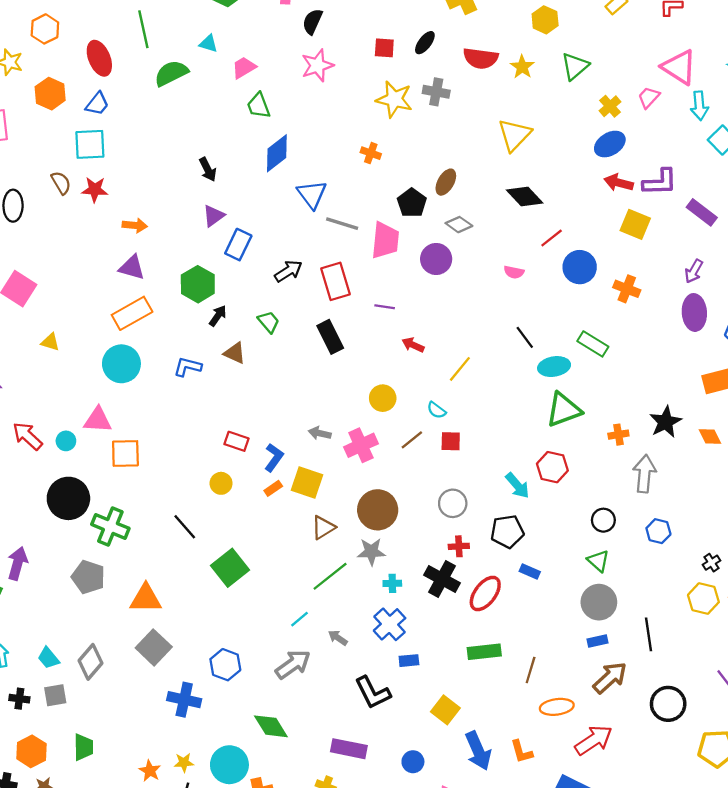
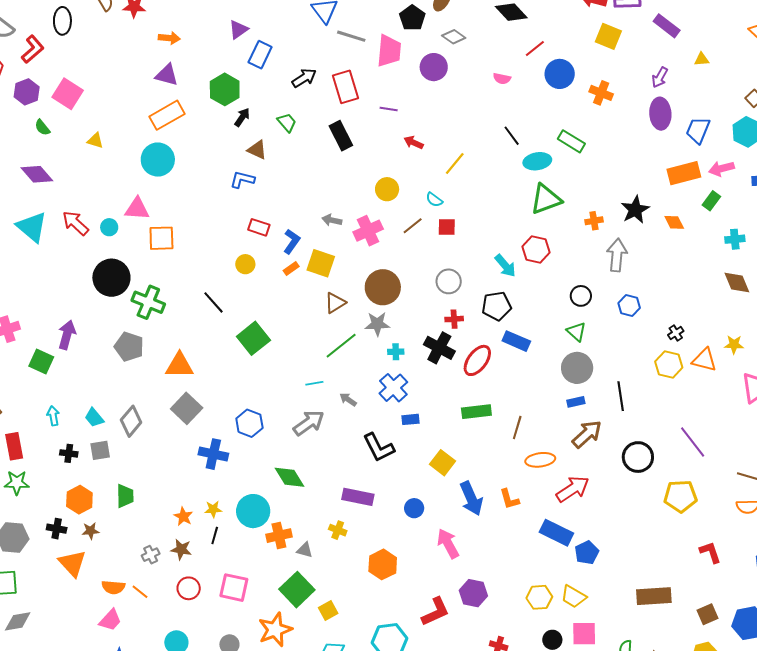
blue L-shape: (188, 367) -> (242, 180), moved
blue rectangle: (530, 571) -> (516, 341), size x1.5
cyan line: (300, 619) -> (314, 383), turned 30

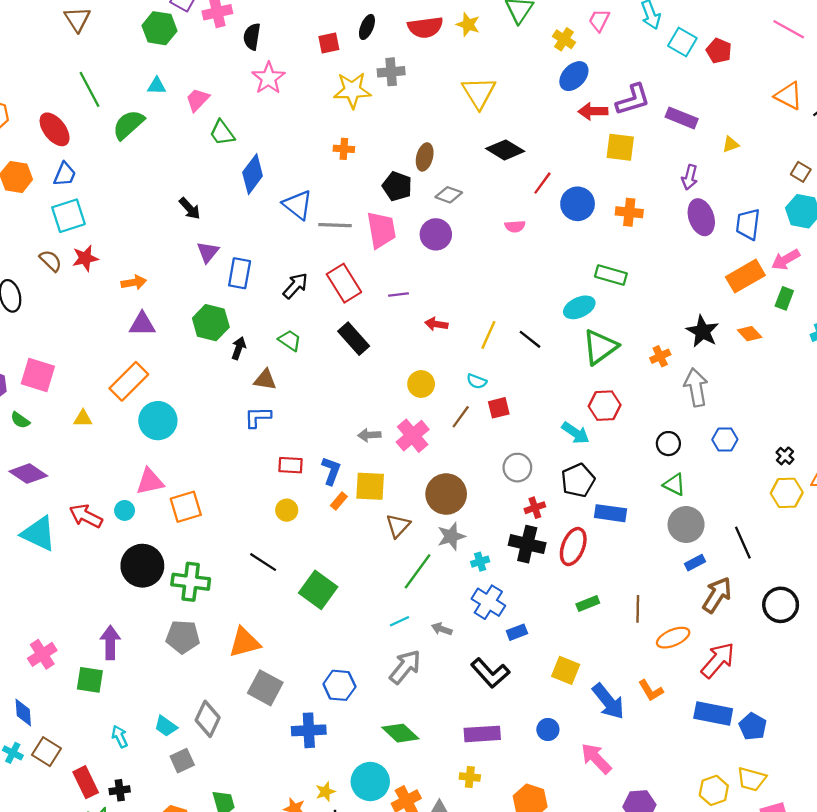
orange rectangle: (167, 115) -> (129, 381), moved
black line: (512, 136) -> (530, 339), moved
green rectangle: (476, 412) -> (588, 603), size x0.7
black cross: (69, 453) -> (120, 790), moved

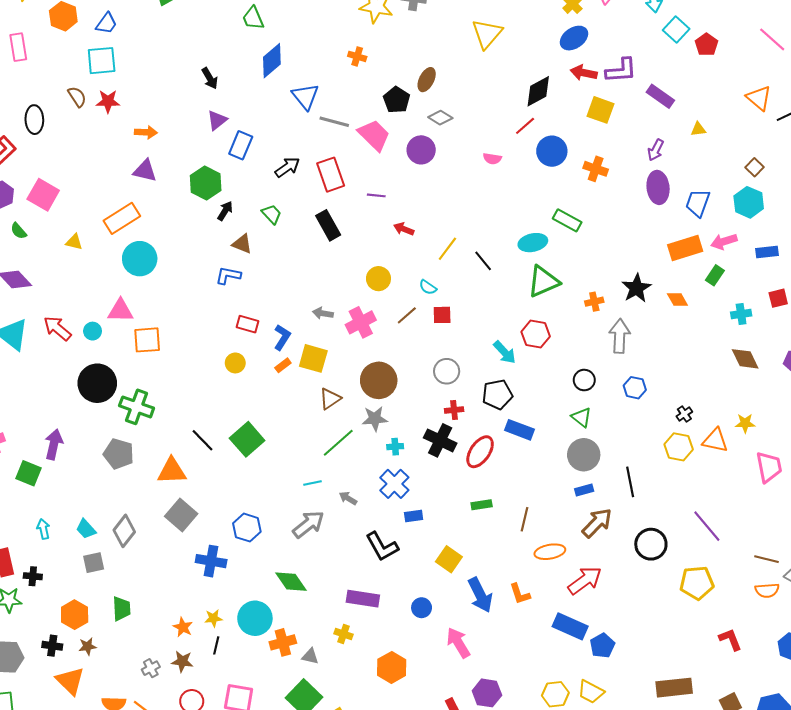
black diamond: (505, 150) -> (538, 91), moved, turned -72
pink trapezoid: (381, 230) -> (374, 135), turned -48
black line: (263, 562) -> (202, 440), moved

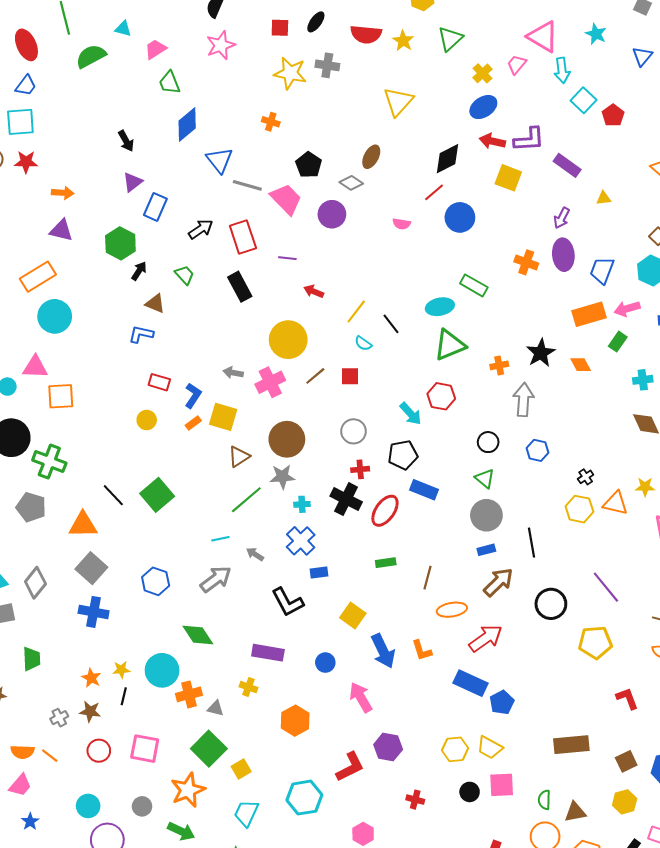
brown ellipse: (427, 80) -> (371, 157), moved
orange cross: (596, 169) -> (526, 262), moved
yellow circle: (378, 279) -> (288, 340), size x1.6
cyan semicircle: (428, 287) -> (363, 343), moved
blue cross: (211, 561) -> (94, 612), moved

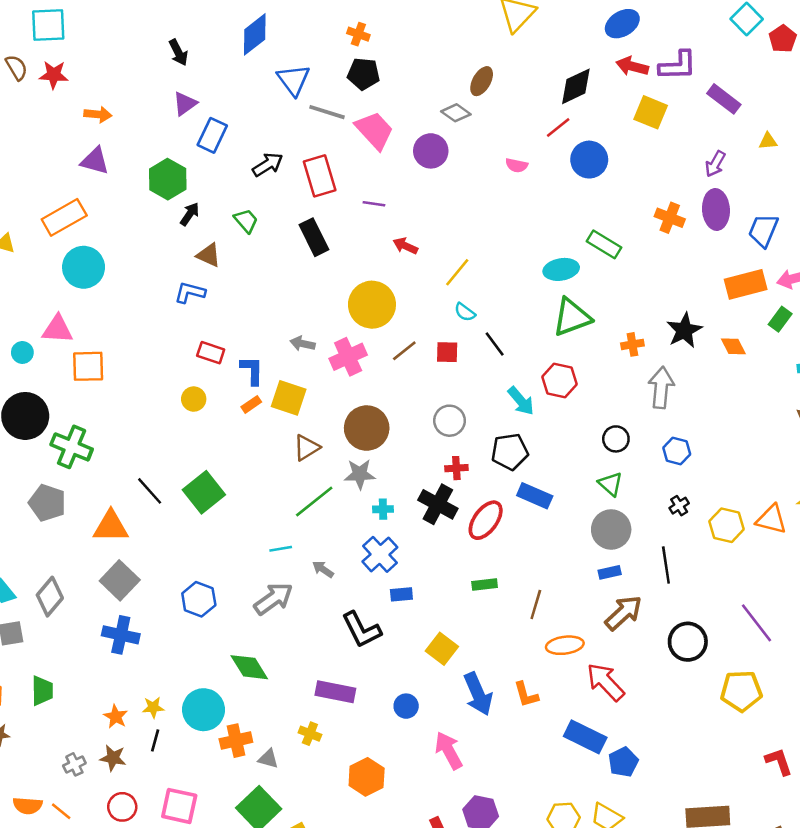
black pentagon: (309, 165) -> (363, 74), moved, turned -30
black line: (391, 324) -> (495, 344), moved
blue L-shape: (193, 396) -> (252, 370), turned -35
black cross: (586, 477) -> (679, 506), moved
red arrow: (486, 638) -> (606, 682), turned -100

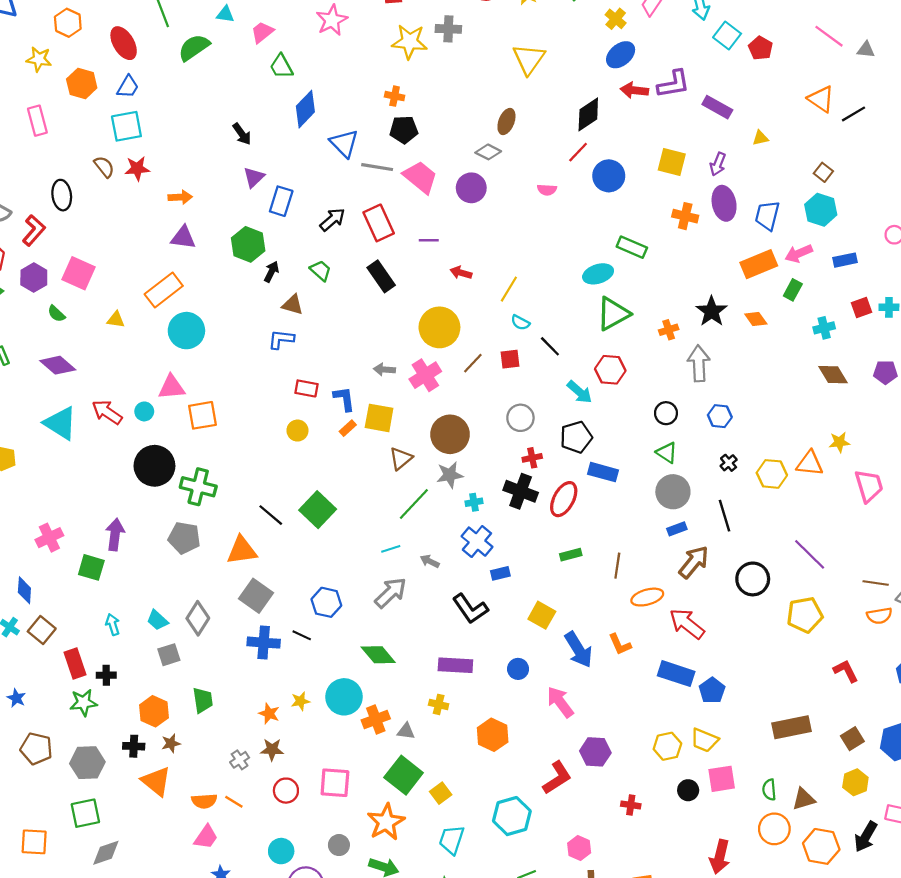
yellow square: (651, 112) -> (672, 162), moved
black line: (155, 740) -> (302, 635), moved, turned -72

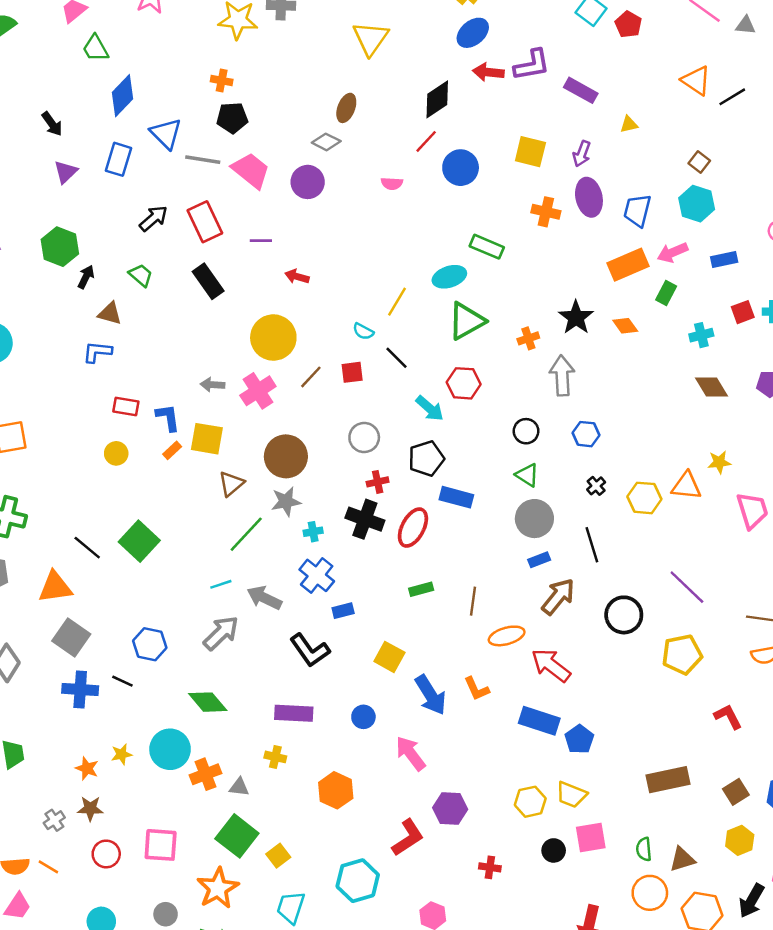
blue rectangle: (281, 201) -> (119, 159), moved
yellow line: (509, 289) -> (397, 302), moved
gray arrow: (430, 561) -> (264, 598), size x1.6

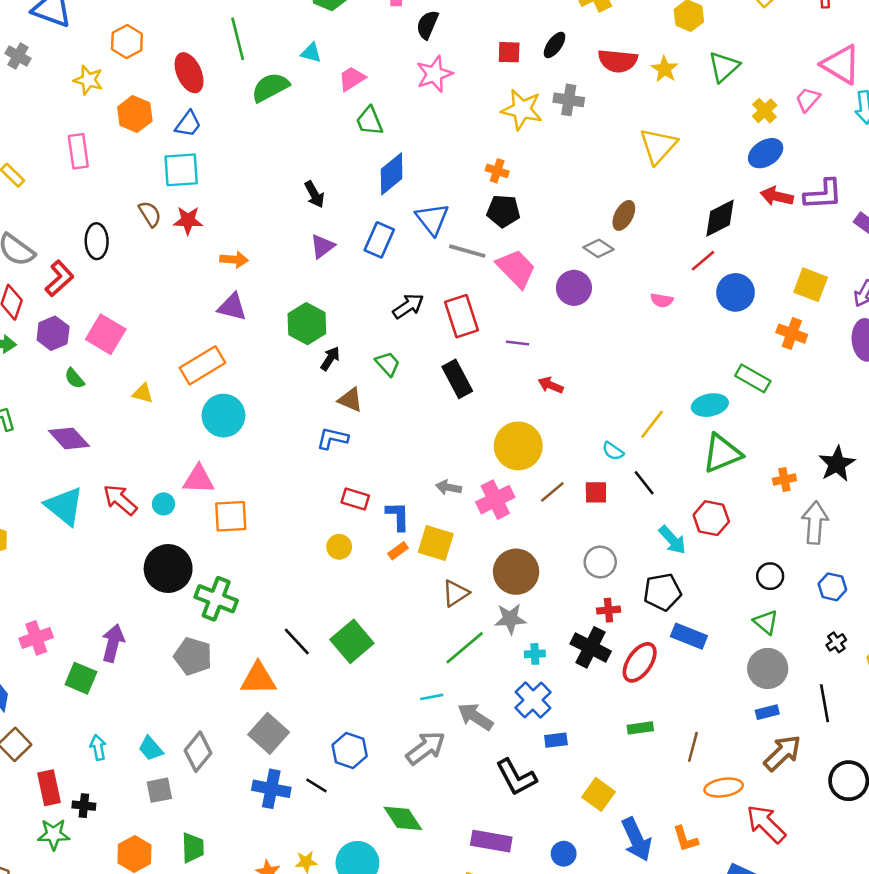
orange cross: (546, 212) -> (792, 334), moved

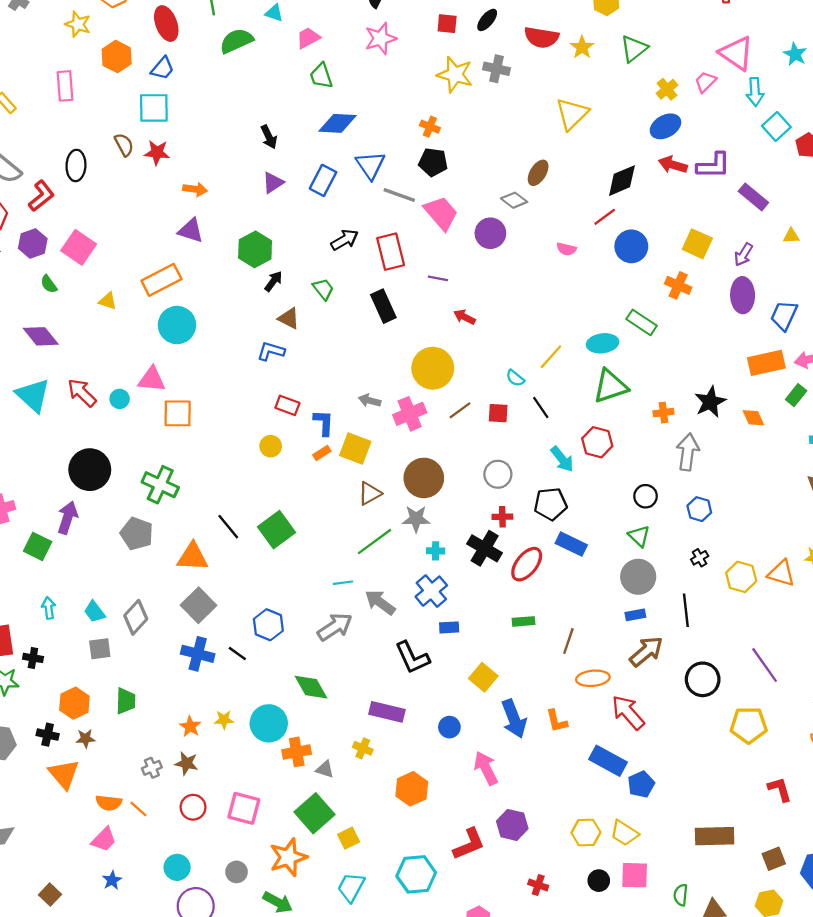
blue diamond: (392, 174) -> (337, 123), turned 39
black circle: (168, 569) -> (90, 470), moved

